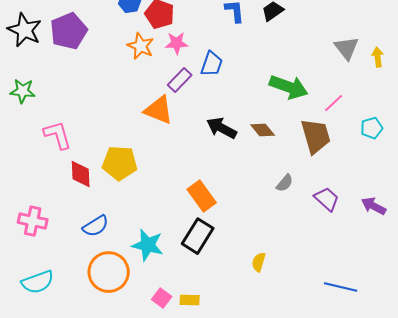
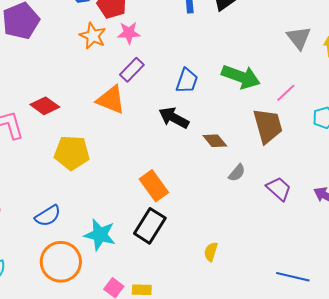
blue trapezoid: (212, 64) -> (187, 81), moved
brown diamond: (263, 130) -> (215, 141), moved
red diamond: (81, 174) -> (45, 106), moved, turned -52

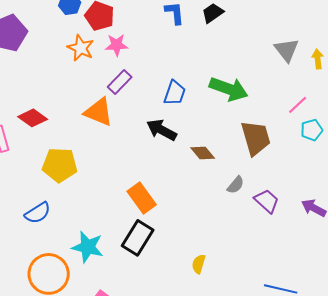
pink line: (286, 93) -> (298, 105), moved
gray semicircle: (237, 173) -> (236, 185), moved
blue semicircle: (48, 216) -> (38, 213), moved

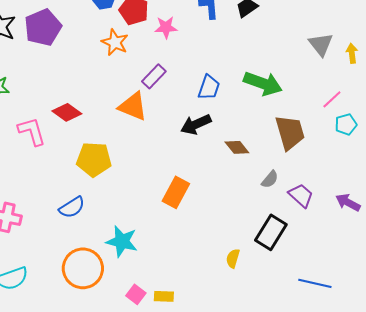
pink star: (117, 45) -> (166, 27), moved
black arrow: (162, 130) -> (196, 124), turned -52
orange rectangle: (142, 198) -> (176, 192), turned 64
black rectangle: (138, 238) -> (271, 232), moved

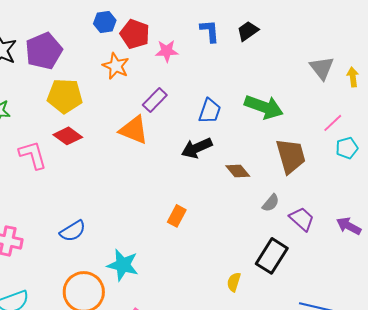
yellow pentagon: (94, 159) -> (65, 96), moved
orange rectangle: (176, 192) -> (177, 216), size x0.7

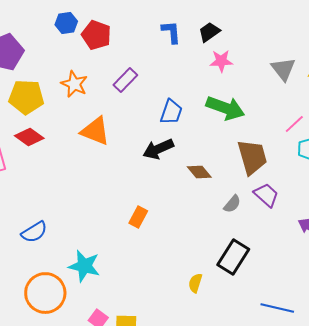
pink star: (167, 51) -> (221, 61), moved
orange star: (116, 66) -> (74, 84), moved
purple rectangle: (155, 100) -> (125, 80), moved
purple trapezoid: (302, 219) -> (266, 195), moved

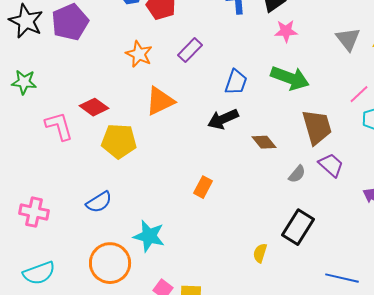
yellow pentagon: (26, 97) -> (119, 141), moved
orange triangle: (95, 131) -> (160, 101), turned -48

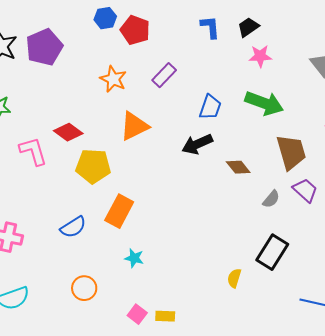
orange rectangle: (203, 187) -> (119, 211), moved, size x1.5
cyan star: (149, 236) -> (134, 258), moved, size x0.6
orange circle: (110, 263) -> (84, 288), size x0.6

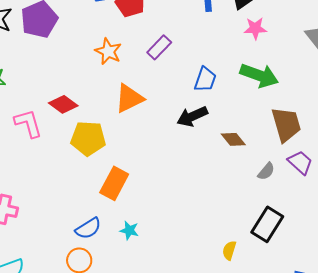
blue semicircle: (73, 227) -> (88, 228), moved

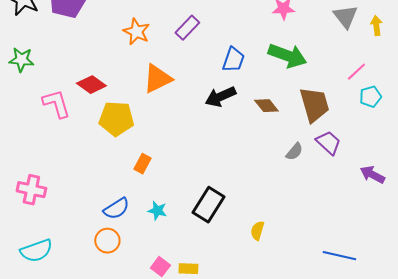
brown diamond: (233, 139) -> (266, 106), moved
orange rectangle: (114, 183) -> (142, 164), size x0.6
black rectangle: (267, 224) -> (208, 205), moved

